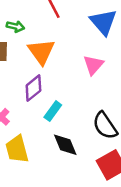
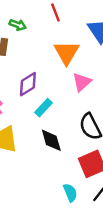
orange triangle: (41, 52) -> (67, 53), moved
pink triangle: (93, 65) -> (82, 82), moved

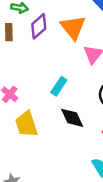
purple diamond: (28, 84) -> (39, 26), moved

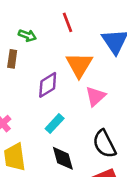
purple diamond: (39, 26) -> (48, 85), moved

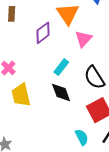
cyan rectangle: (55, 123) -> (61, 67), moved

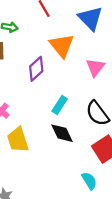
pink triangle: (83, 39) -> (95, 67), moved

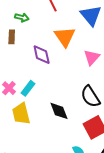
purple diamond: (36, 69) -> (42, 55), turned -65
cyan rectangle: (60, 105) -> (28, 88), moved

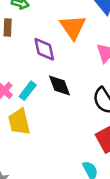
black diamond: (59, 111) -> (59, 86), moved

